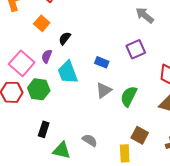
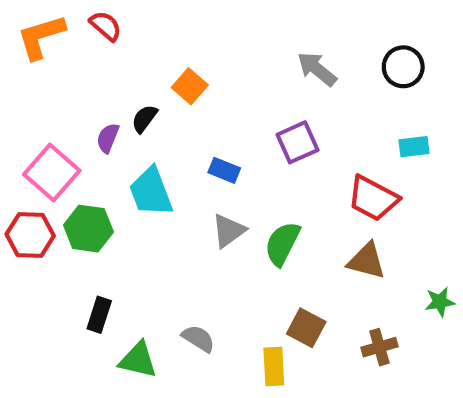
orange square: (42, 23) -> (190, 86), moved
purple semicircle: (47, 56) -> (108, 138), moved

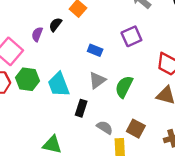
cyan trapezoid: (151, 192) -> (59, 85), moved
black rectangle: (99, 315) -> (81, 108), moved
gray semicircle: (198, 338) -> (105, 127), moved

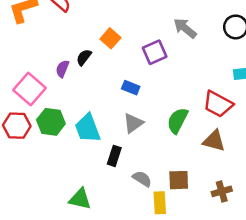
purple square: (131, 36) -> (155, 52), moved
green semicircle: (124, 87) -> (177, 121), moved
brown square: (136, 129) -> (179, 180), turned -30

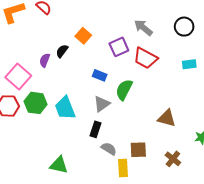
red trapezoid: (218, 104) -> (145, 58), moved
green semicircle: (177, 121) -> (124, 90), moved
black rectangle: (114, 156) -> (96, 129), moved
brown cross: (222, 191) -> (173, 159), turned -35

